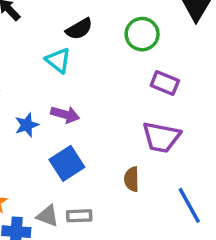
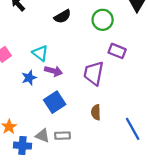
cyan triangle: (58, 60) -> (40, 53), moved
purple trapezoid: (161, 137) -> (94, 73), moved, turned 90

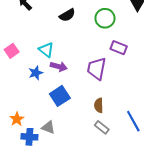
gray rectangle: (62, 136) -> (102, 127), moved, turned 40

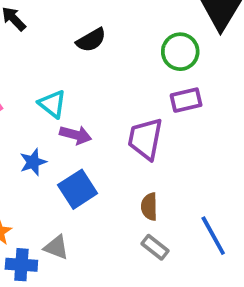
green circle: (105, 18) -> (180, 52), moved
purple rectangle: (119, 48) -> (186, 100), turned -35
blue star: (36, 73) -> (33, 162), moved

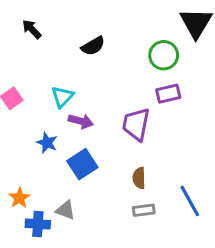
cyan triangle: (52, 104) -> (62, 97), turned 35
blue star: (33, 162) -> (47, 143), turned -30
gray rectangle: (155, 247) -> (144, 210), turned -45

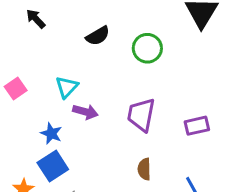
green circle: (164, 55) -> (147, 48), moved
purple rectangle: (168, 94) -> (197, 126), moved
blue square: (82, 164) -> (53, 166), moved

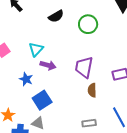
blue square: (53, 166) -> (42, 100), moved
brown semicircle: (144, 169) -> (92, 90), moved

